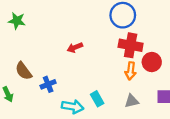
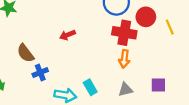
red circle: (152, 62) -> (146, 17), moved
brown semicircle: (24, 71) -> (25, 53), moved

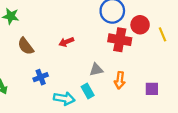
brown semicircle: (25, 53) -> (26, 46), moved
orange arrow: (124, 59) -> (120, 80), moved
gray triangle: (125, 90) -> (96, 70), moved

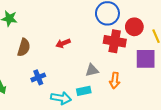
brown semicircle: (26, 46) -> (24, 47), turned -126
purple square: (152, 89) -> (146, 59), moved, size x1.5
cyan rectangle: (88, 91) -> (84, 91), turned -72

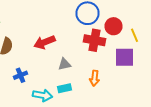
red arrow: (63, 43) -> (44, 42), size x1.5
gray triangle: (92, 70) -> (64, 64), moved

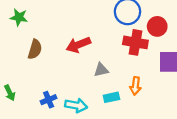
blue cross: (20, 75) -> (49, 100), moved
cyan rectangle: (64, 88) -> (111, 97), moved

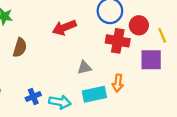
red arrow: (78, 45) -> (64, 28), moved
cyan rectangle: (111, 97) -> (94, 94), size x1.5

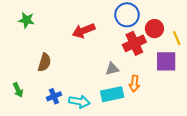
red cross: (118, 41) -> (134, 43), turned -35
brown semicircle: (20, 48) -> (44, 62), moved
gray triangle: (84, 68) -> (112, 69), moved

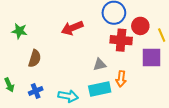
green star: (26, 20) -> (19, 31), moved
red cross: (134, 43) -> (121, 40), turned 30
blue cross: (54, 96) -> (36, 91), moved

